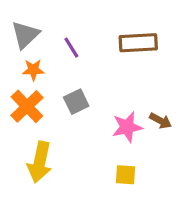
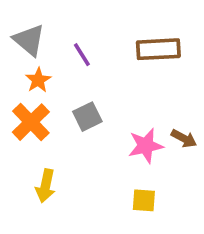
gray triangle: (25, 35) -> (29, 40), turned -36
orange star: (33, 70) -> (38, 80), turned -30
yellow arrow: (40, 162) -> (45, 186), size x0.7

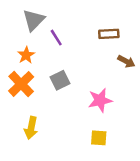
gray triangle: (29, 40) -> (34, 20), moved, turned 35
brown rectangle: (158, 49) -> (109, 34), size x0.7
brown arrow: (184, 138) -> (126, 61), moved

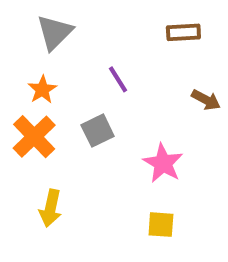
brown rectangle: (109, 34) -> (183, 32), moved
purple line: (56, 38) -> (118, 79), moved
pink star: (100, 100) -> (163, 163), turned -30

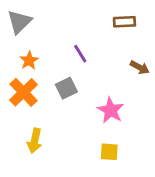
gray triangle: (55, 32) -> (19, 22), moved

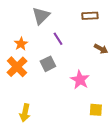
gray triangle: (19, 22) -> (41, 16), moved
yellow arrow: (35, 141) -> (25, 113), moved
yellow square: (109, 152) -> (96, 110), moved

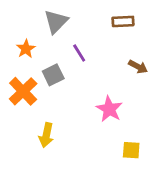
orange star: (21, 44) -> (26, 49), moved
gray square: (48, 64) -> (53, 75), moved
yellow arrow: (25, 113) -> (46, 135), moved

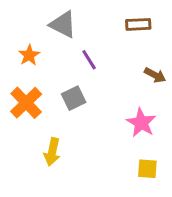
gray triangle: (56, 21) -> (63, 24), turned -48
gray square: (53, 75) -> (74, 98), moved
pink star: (109, 109) -> (141, 123), moved

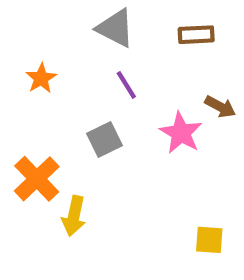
gray triangle: (63, 24) -> (115, 28), moved
orange cross: (26, 103) -> (37, 179), moved
pink star: (141, 123) -> (181, 133), moved

